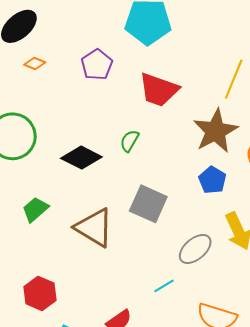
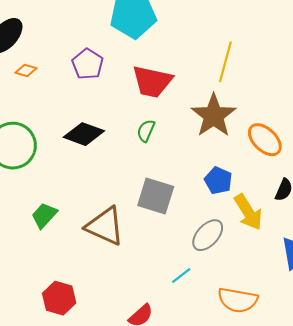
green semicircle: (130, 141) -> (146, 131), moved
black diamond: (81, 158) -> (84, 134), moved
blue pentagon: (212, 180) -> (218, 180), moved

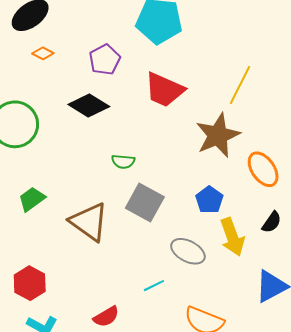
green semicircle: (146, 131) -> (123, 162), moved, turned -120
black diamond: (84, 134) -> (89, 105), moved
gray ellipse: (208, 235) -> (188, 251), turned 64

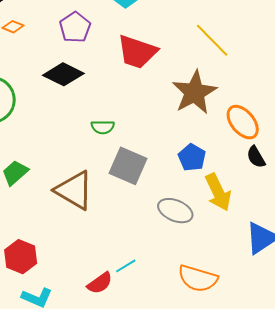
yellow line: (240, 85) -> (212, 40), turned -66
black semicircle: (272, 222) -> (256, 157), moved, turned 120
cyan line: (154, 286) -> (126, 266), moved

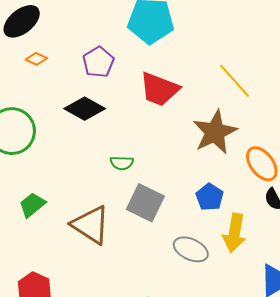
yellow arrow: (218, 192) -> (234, 233), turned 33

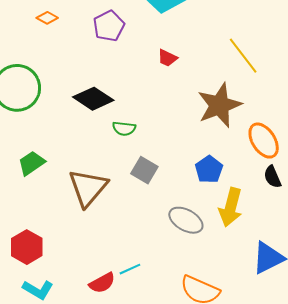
red trapezoid: (159, 89) -> (167, 58), size x0.5
black diamond: (85, 109) -> (93, 99), moved
gray square: (145, 203) -> (144, 170), size x0.7
brown triangle: (91, 225) -> (88, 188), turned 33

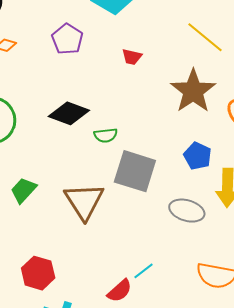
gray square: (144, 170) -> (135, 171), size x1.6

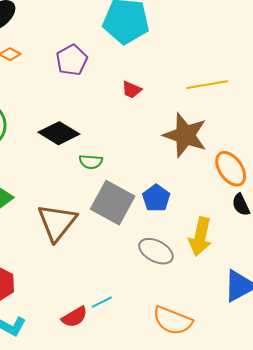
yellow line: (205, 37) -> (207, 85), turned -60
brown star: (193, 91) -> (185, 135), turned -30
blue pentagon: (198, 156) -> (156, 198), moved

